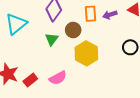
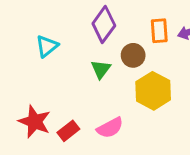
cyan triangle: (16, 24) -> (47, 46), size x0.7

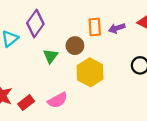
purple diamond: (104, 25) -> (35, 24), moved

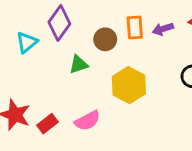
brown circle: (75, 46) -> (105, 39), moved
green triangle: (51, 56) -> (79, 64), turned 35

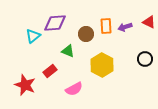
purple diamond: (59, 23) -> (55, 23), turned 50
green triangle: (79, 64) -> (68, 51), turned 40
red rectangle: (48, 124) -> (50, 71), moved

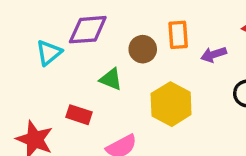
purple arrow: (125, 27) -> (214, 54), moved
red rectangle: (50, 71) -> (79, 115), turned 56

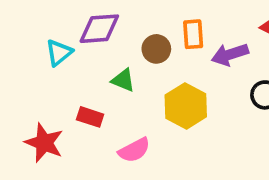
purple arrow: (214, 54) -> (230, 54), size x1.4

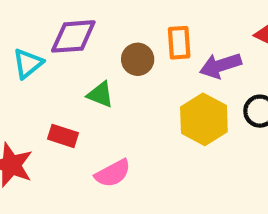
yellow hexagon: (186, 106) -> (204, 119), moved

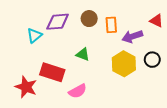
brown circle: (138, 59) -> (89, 19), moved
green triangle: (100, 95) -> (83, 54), moved
red rectangle: (63, 136) -> (52, 72), size x1.6

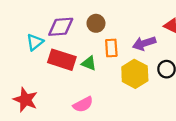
orange rectangle: (111, 25) -> (111, 48), moved
red rectangle: (52, 72) -> (62, 60), moved

